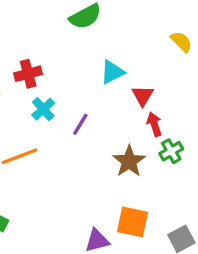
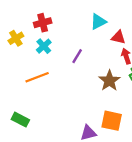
red triangle: (143, 96) -> (118, 37), turned -48
cyan cross: (43, 109) -> (44, 46), moved

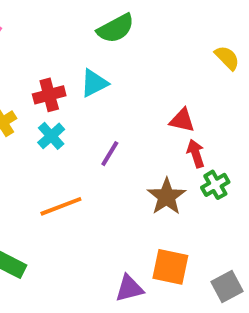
cyan triangle: (98, 22) -> (94, 83), moved
orange line: (37, 77) -> (61, 206), moved

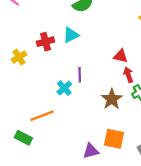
cyan cross: (51, 136) -> (64, 88), moved
purple line: (110, 154) -> (80, 75), turned -32
orange line: (61, 206) -> (42, 116), moved

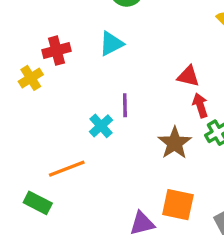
red cross: (45, 42) -> (56, 51), moved

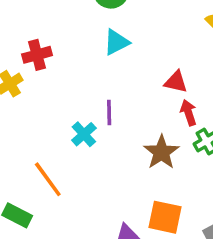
cyan triangle: (111, 44) -> (116, 42), moved
orange line: (67, 169) -> (48, 179), turned 75

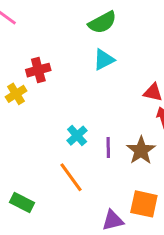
purple line: (109, 113) -> (108, 147), moved
orange line: (48, 179) -> (71, 177), moved

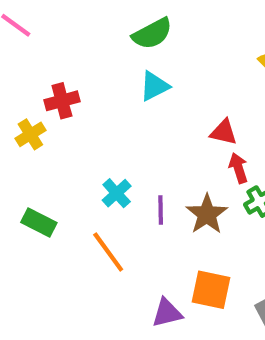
green rectangle: (22, 202) -> (39, 223), moved

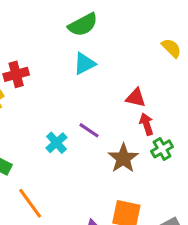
purple line: (161, 210) -> (89, 130), moved, turned -55
orange line: (108, 252) -> (30, 203), moved

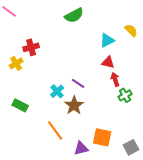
cyan triangle: (84, 64) -> (107, 40), moved
brown star: (123, 158) -> (74, 105), moved
orange line: (30, 203) -> (55, 130), moved

